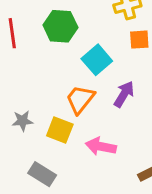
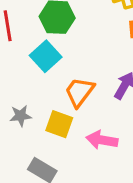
cyan square: (97, 60) -> (46, 56), moved

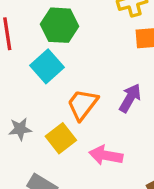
yellow square: (59, 124) -> (61, 138), turned 32

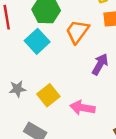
orange trapezoid: (82, 104) -> (77, 32), moved

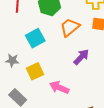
cyan square: (37, 41) -> (35, 38), moved

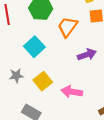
purple arrow: (81, 57) -> (87, 55), turned 42

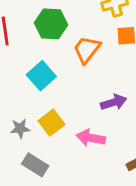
purple arrow: (87, 55) -> (114, 102), moved
gray star: (16, 76) -> (20, 128), moved

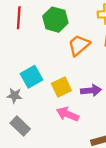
cyan square: (41, 76) -> (32, 77), moved
yellow square: (51, 123) -> (61, 87), moved

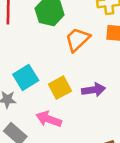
pink arrow: (68, 114) -> (49, 119), moved

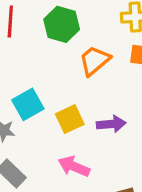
pink arrow: (49, 119) -> (74, 166), moved

